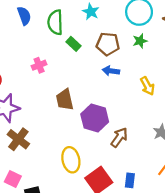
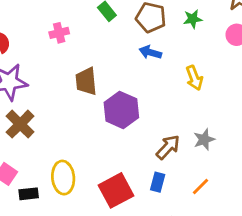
brown arrow: (119, 137) -> (168, 147), moved
yellow ellipse: (71, 160) -> (63, 178), moved
blue rectangle: (130, 180) -> (158, 182), moved

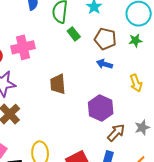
pink cross: (59, 33) -> (23, 47), moved, size x1.6
purple hexagon: (121, 110) -> (101, 108), moved

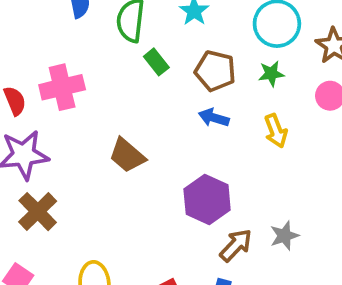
yellow arrow: (136, 83) -> (276, 131), moved
brown trapezoid: (58, 84) -> (127, 155), turned -45

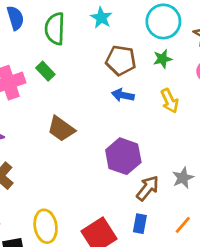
green rectangle: (156, 62) -> (45, 71), moved

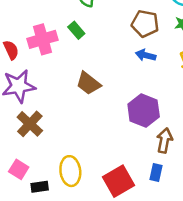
brown arrow: (148, 188) -> (164, 141), turned -30

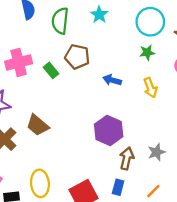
brown pentagon: (145, 24) -> (77, 57), moved
green rectangle: (76, 30) -> (51, 70), moved
brown trapezoid: (88, 83) -> (38, 125), moved

